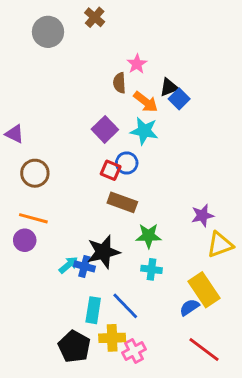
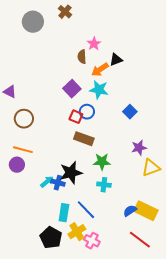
blue square: (179, 99) -> (130, 112), moved
orange arrow: (146, 102) -> (100, 70), turned 108
yellow rectangle: (204, 290) -> (146, 211), moved, turned -30
yellow cross: (112, 338) -> (77, 232), turned -30
pink cross: (134, 351) -> (92, 241), turned -35

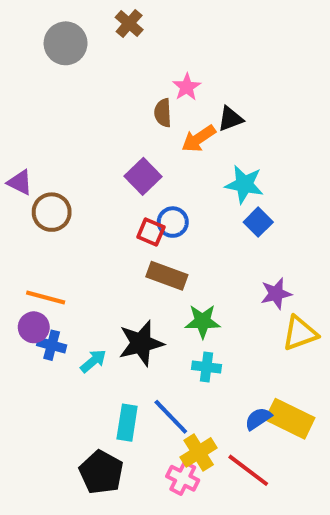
cyan star: (99, 90) -> (244, 184), moved
brown circle: (24, 119) -> (52, 212), moved
blue cross: (58, 183) -> (52, 345), moved
yellow cross: (77, 232) -> (199, 452), moved
red line: (140, 240) -> (248, 470), moved

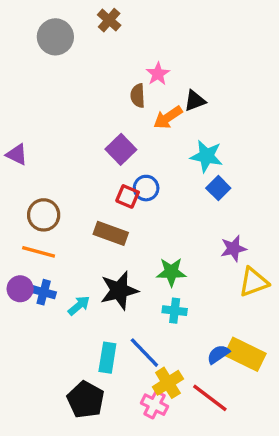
brown circle: (52, 212) -> (44, 215), moved
brown rectangle: (167, 276) -> (111, 233), moved
purple circle: (34, 327) -> (20, 289), moved

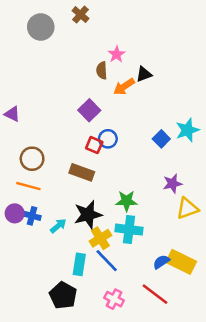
cyan star: (207, 156) -> (187, 130), moved, turned -30
cyan cross: (175, 311) -> (129, 230), size x1.5
yellow cross: (168, 383) -> (100, 238), moved

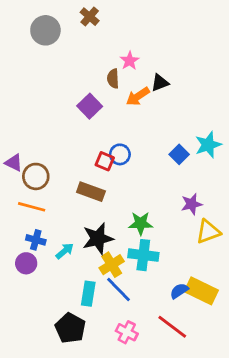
purple square: (89, 110) -> (90, 106), moved
purple triangle: (12, 114) -> (14, 163), moved
purple circle: (15, 213) -> (26, 263), moved

